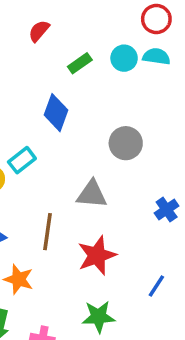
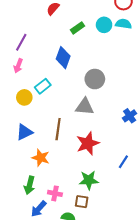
gray circle: (126, 143) -> (95, 79), moved

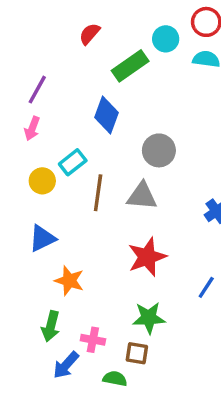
cyan circle: (104, 25) -> (166, 39), moved
green rectangle: (77, 28) -> (130, 66), size x1.5
brown line: (58, 129) -> (98, 193), moved

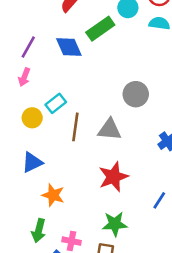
blue diamond: (106, 115) -> (69, 47), moved, turned -44
gray circle: (159, 150) -> (136, 94), moved

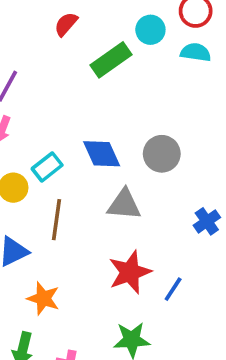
blue diamond: (69, 47) -> (102, 154), moved
brown line: (75, 127) -> (57, 220), moved
blue line: (159, 200) -> (173, 289), moved

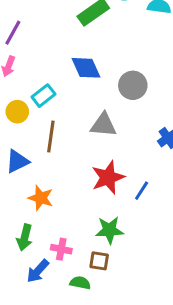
blue diamond: (102, 154) -> (86, 68), moved

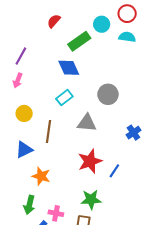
blue diamond: (86, 68) -> (69, 68), moved
cyan rectangle: (44, 96) -> (64, 98), moved

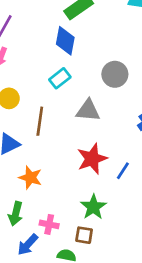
blue diamond: (69, 68) -> (65, 41), turned 35
green star: (91, 199) -> (93, 207), turned -30

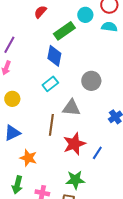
brown line: (40, 121) -> (51, 125), moved
green star: (93, 207) -> (75, 180), turned 30

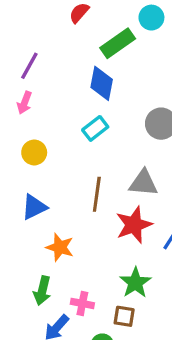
gray triangle: (71, 108) -> (143, 183), moved
green star: (75, 180) -> (135, 283), turned -30

